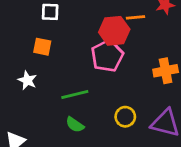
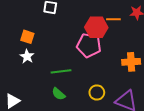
orange square: (42, 47) -> (27, 37), moved
pink pentagon: (107, 56) -> (89, 45), turned 30

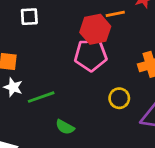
green line: (61, 71) -> (41, 97), moved
yellow circle: (97, 92) -> (119, 98), moved

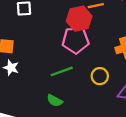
green line: (41, 97) -> (62, 71), moved

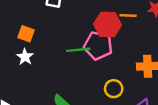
green line: (62, 71) -> (78, 50), moved

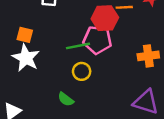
white star: (25, 57) -> (26, 58), size x1.6
yellow circle: (114, 89) -> (82, 71), moved

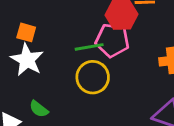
yellow circle: (82, 71) -> (93, 77), size x1.5
green semicircle: (66, 99) -> (39, 109), moved

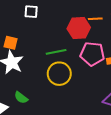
pink pentagon: (112, 40) -> (92, 54), moved

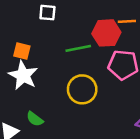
green line: (56, 52) -> (78, 48), moved

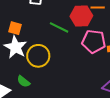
green line: (78, 48) -> (59, 27), turned 36
yellow circle: (82, 89) -> (38, 56), moved

